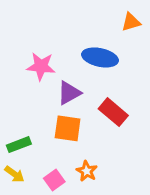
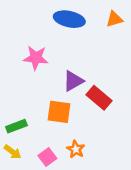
blue ellipse: (100, 57) -> (69, 19), moved
purple triangle: (69, 93) -> (73, 81), moved

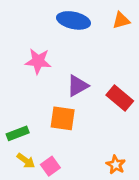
red rectangle: (99, 98) -> (120, 98), moved
orange star: (76, 149) -> (116, 165), moved
yellow arrow: (13, 152) -> (26, 161), moved

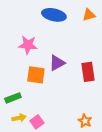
red rectangle: (120, 98) -> (88, 72), turned 42
orange square: (63, 118) -> (36, 75), moved
yellow arrow: (26, 161) -> (19, 118), turned -48

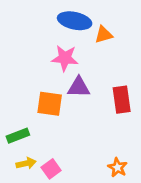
orange triangle: (89, 15) -> (104, 35), moved
pink star: (28, 45) -> (65, 58), moved
purple triangle: (57, 63) -> (79, 87), turned 30

